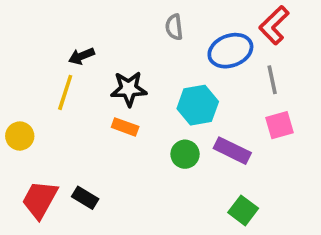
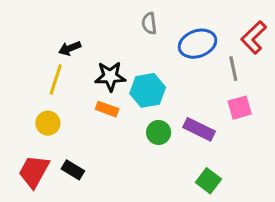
red L-shape: (274, 25) -> (254, 37), moved
cyan hexagon: (198, 105) -> (148, 90), moved
yellow circle: (20, 136) -> (48, 123), moved

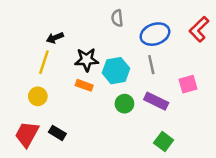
gray line: (233, 69) -> (151, 65), moved

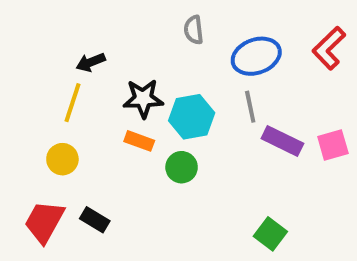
pink square: (188, 84) -> (333, 145), moved
purple rectangle: (156, 101) -> (282, 141), moved
green circle: (124, 104) -> (182, 167), moved

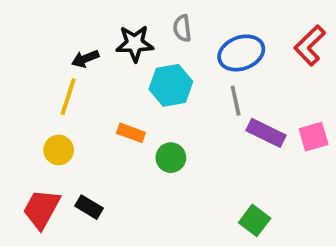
black star: (143, 99) -> (135, 43), moved
cyan hexagon: (192, 117) -> (171, 85), moved

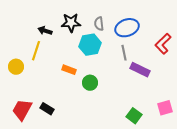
gray semicircle: (182, 28) -> (99, 24), moved
red L-shape: (310, 45) -> (163, 44), moved
black arrow: (85, 59) -> (45, 31), turned 40
pink square: (314, 137) -> (165, 108), moved
yellow circle: (59, 150) -> (16, 67), moved

